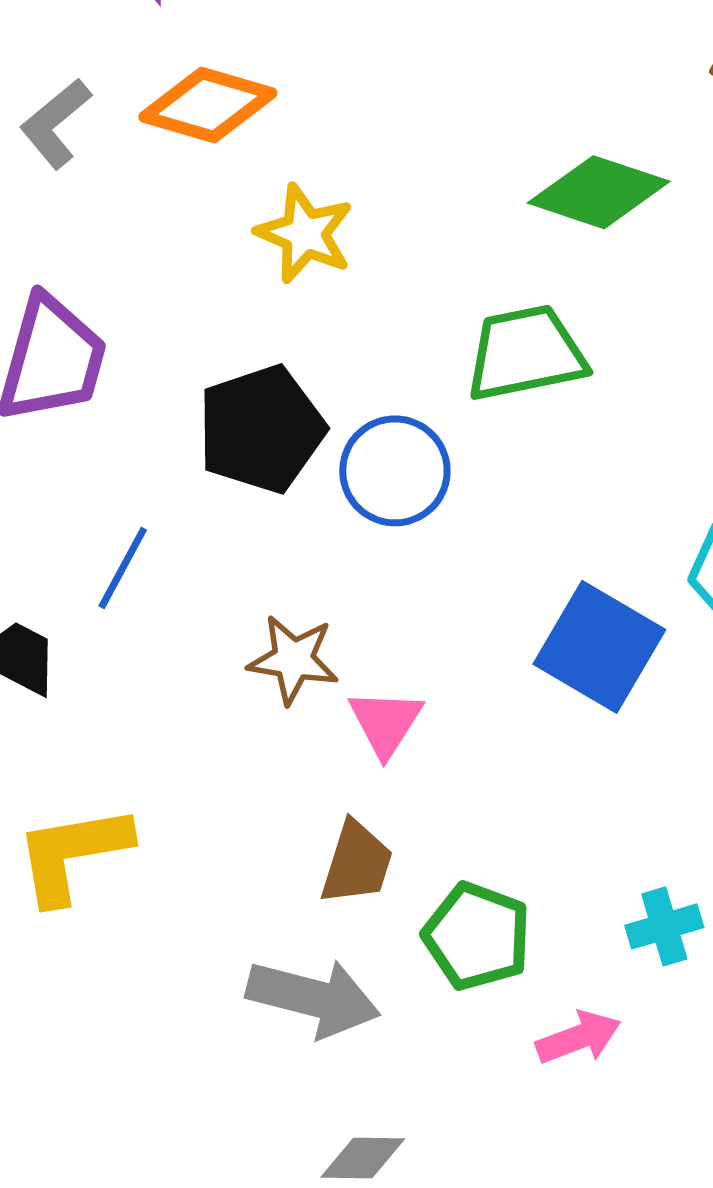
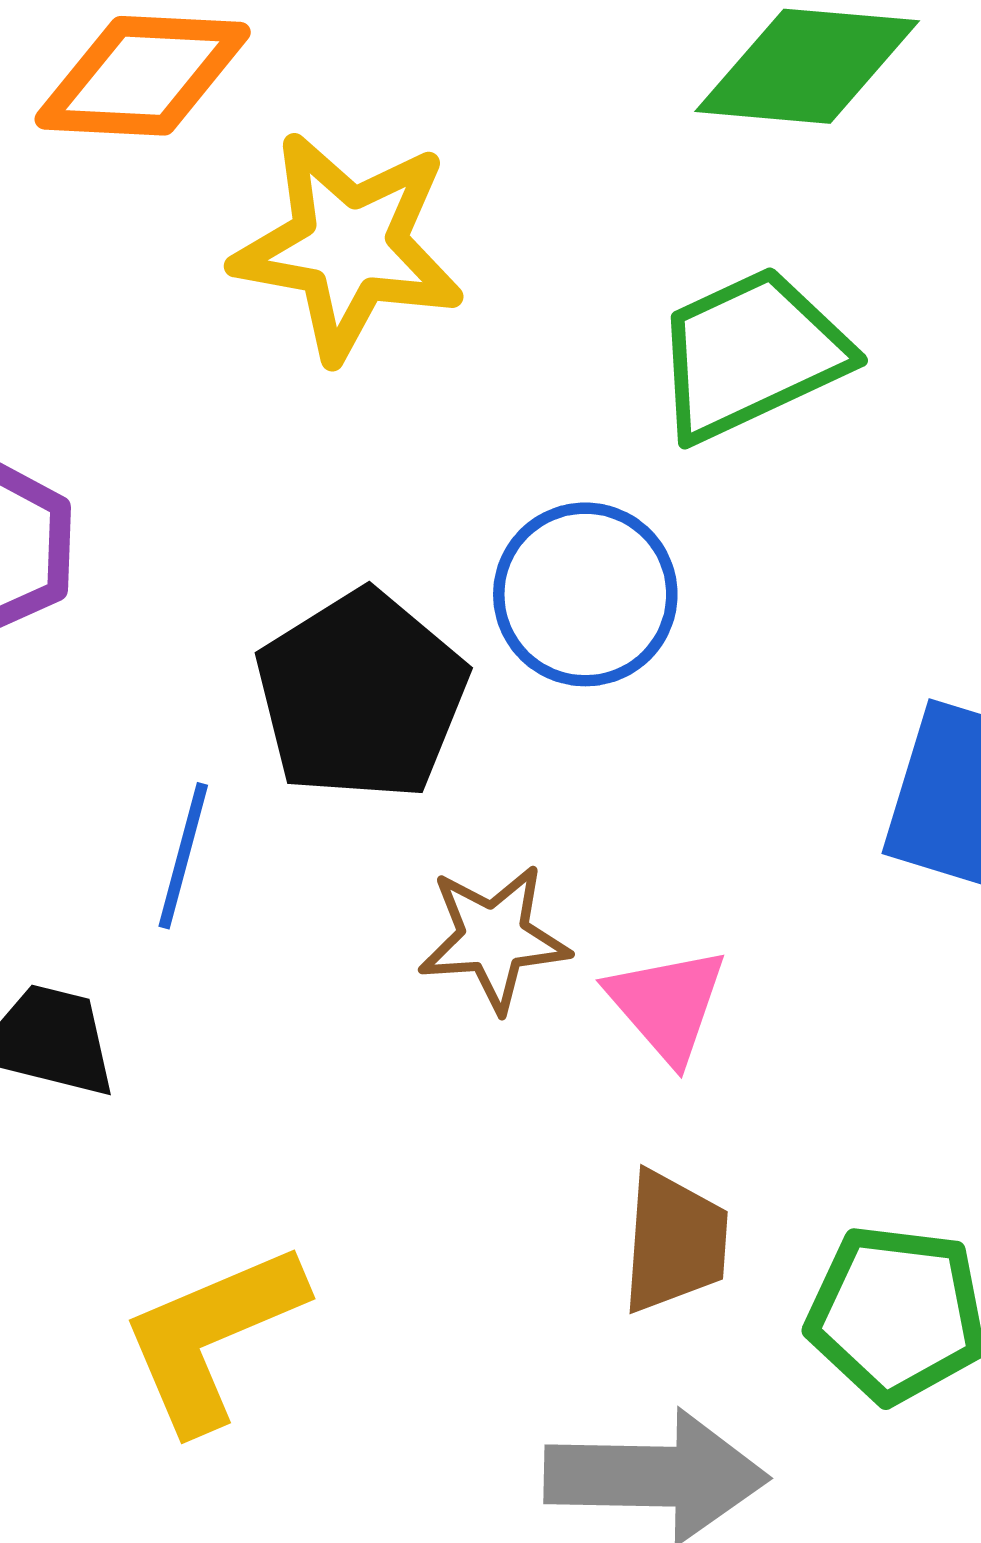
yellow star: (305, 234) -> (348, 246), size x1.4
black pentagon: (261, 429) -> (361, 696), moved

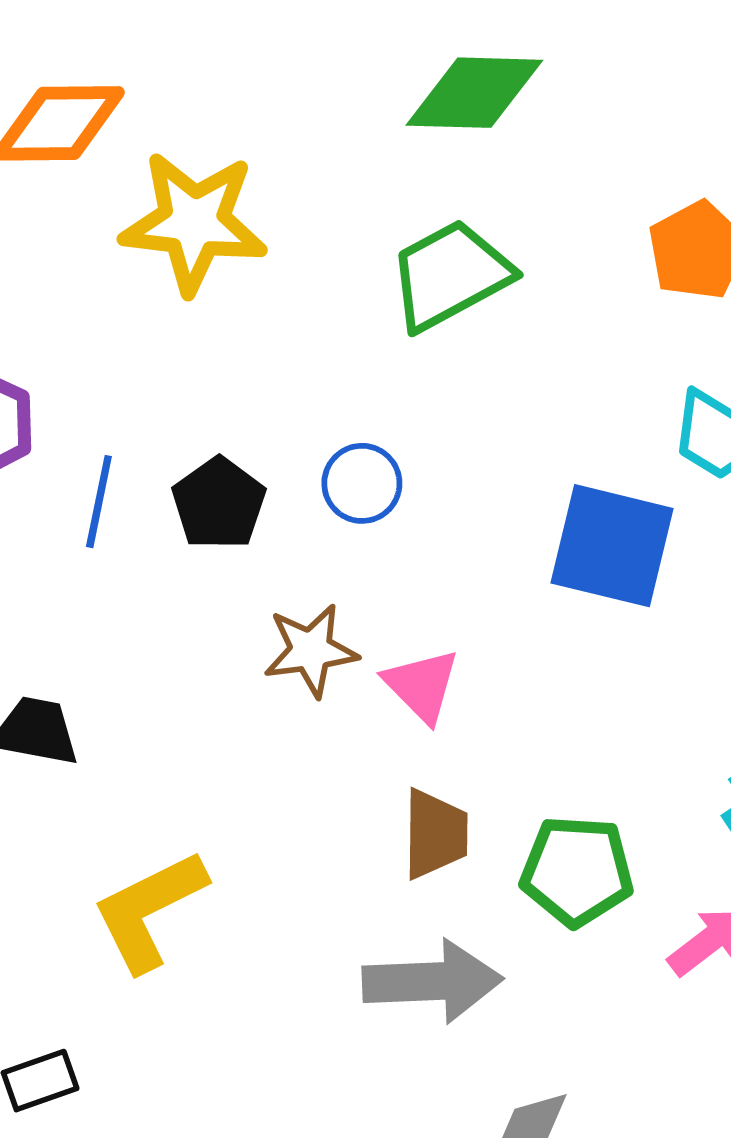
blue circle: (585, 594) -> (362, 483), moved, size x0.7
black pentagon: (361, 696) -> (219, 503), size x0.7
blue line: (183, 856) -> (99, 502), moved

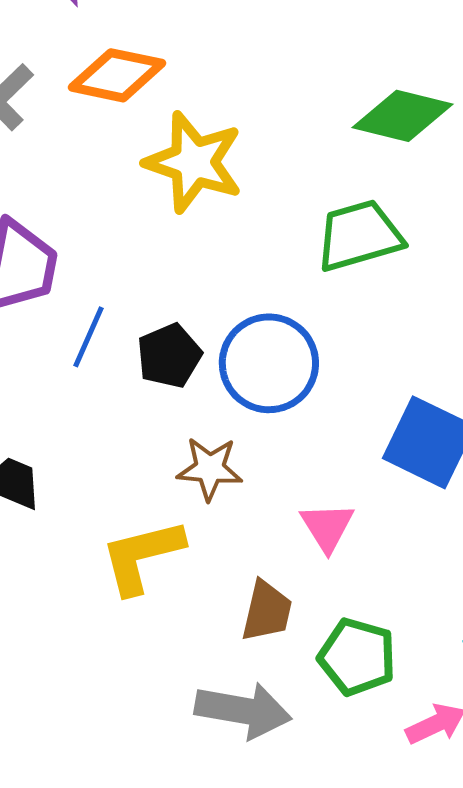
blue circle: (362, 483) -> (269, 363), size x1.8
pink triangle: (422, 686) -> (327, 527), moved
yellow L-shape: (149, 910) -> (142, 556), moved

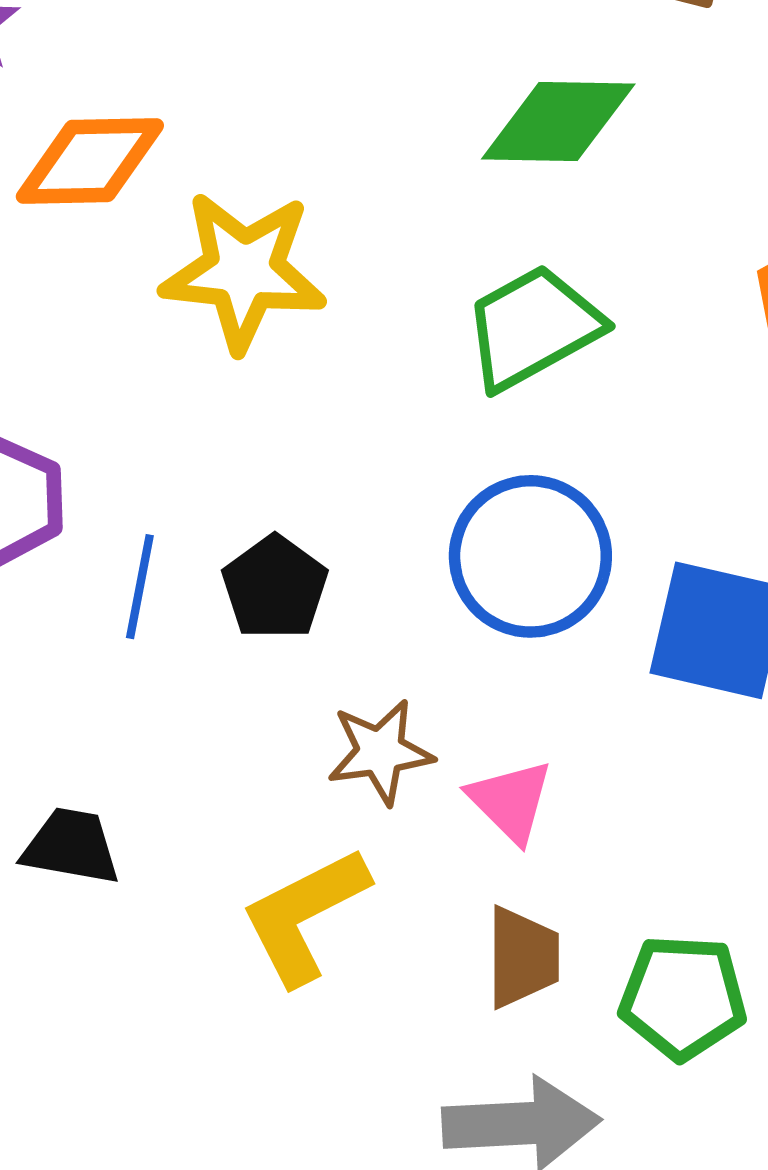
blue circle: (269, 363) -> (530, 556), moved
pink triangle: (327, 527) -> (511, 801), moved

